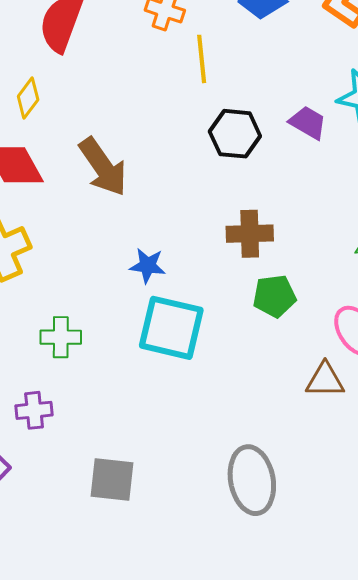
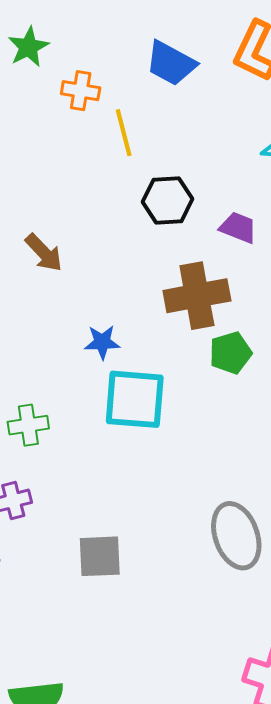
purple trapezoid: (308, 123) -> (238, 228), moved
brown arrow: (103, 167) -> (44, 253), size x0.7
brown cross: (250, 234) -> (197, 296), size x1.4

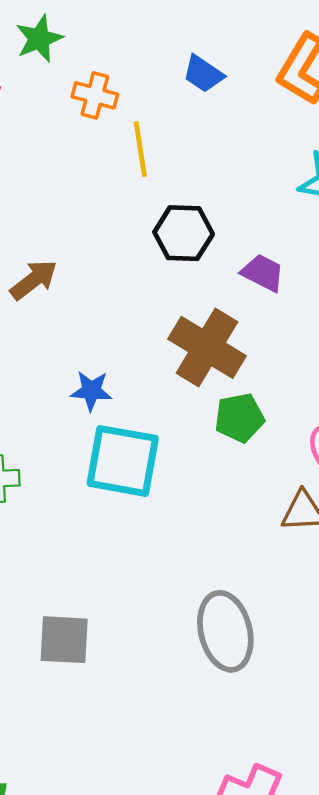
blue trapezoid: (171, 63) -> (203, 74), size x0.7
brown arrow: (44, 253) -> (34, 280), turned -90
brown cross: (197, 296) -> (207, 347), turned 36

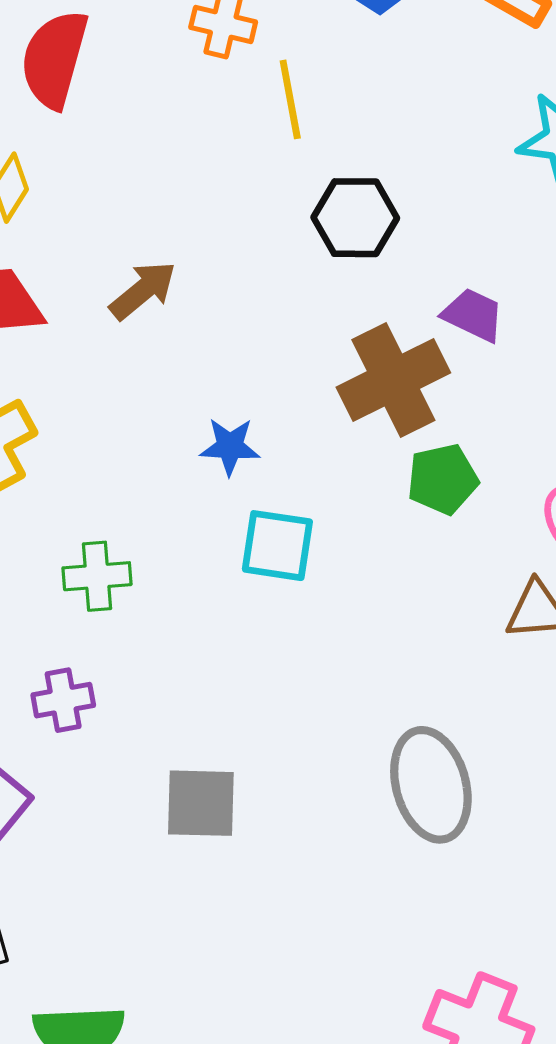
purple trapezoid: (263, 273) -> (473, 315), moved
brown cross: (207, 347) -> (393, 380), turned 34
cyan square: (123, 461) -> (277, 546), size x0.7

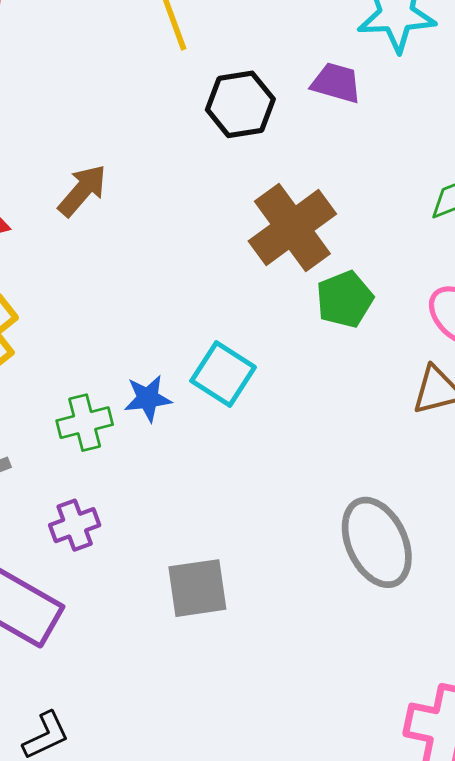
purple trapezoid: (473, 315) -> (336, 83), moved
blue star: (230, 446) -> (148, 398), moved
cyan square: (277, 546) -> (223, 374), turned 34

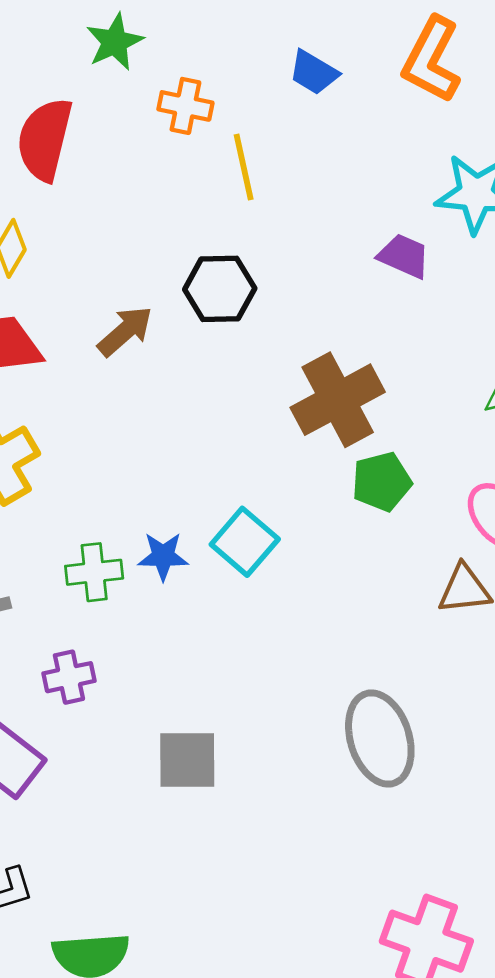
black hexagon: (240, 104) -> (220, 289), moved

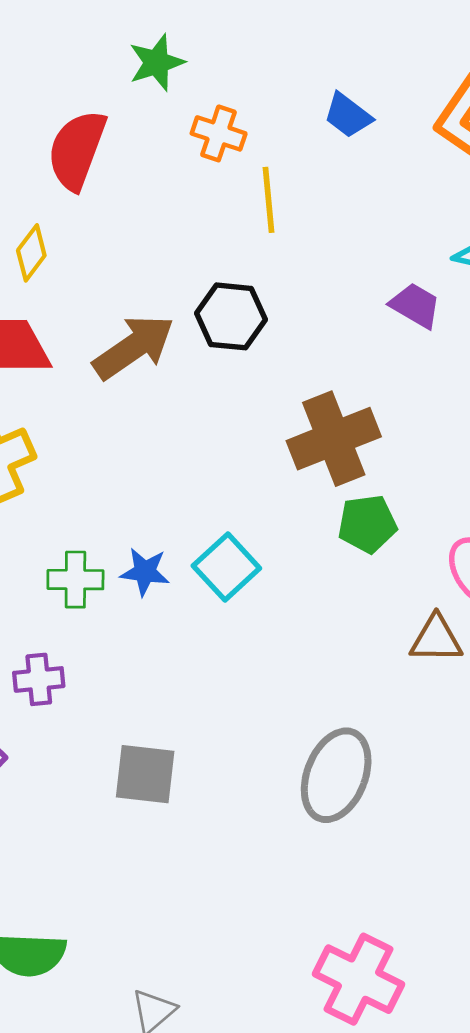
brown arrow: (125, 331) -> (134, 347), size x1.4
gray ellipse: (380, 738) -> (336, 775), turned 32

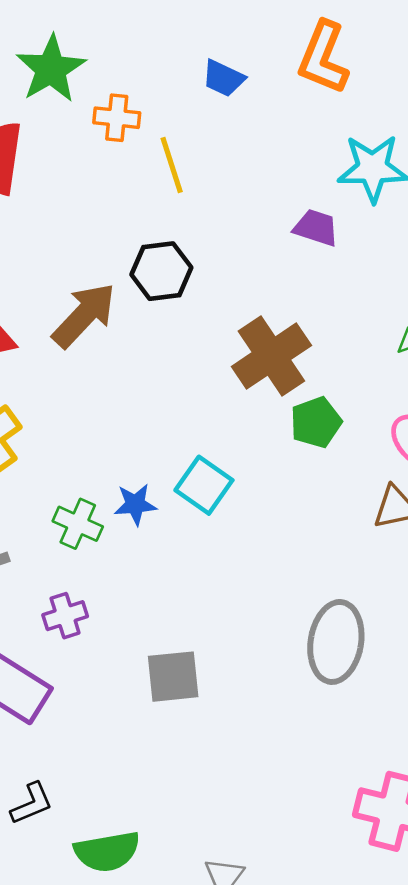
green star: (157, 63) -> (51, 69), size x1.4
green cross: (75, 580) -> (78, 524), turned 36

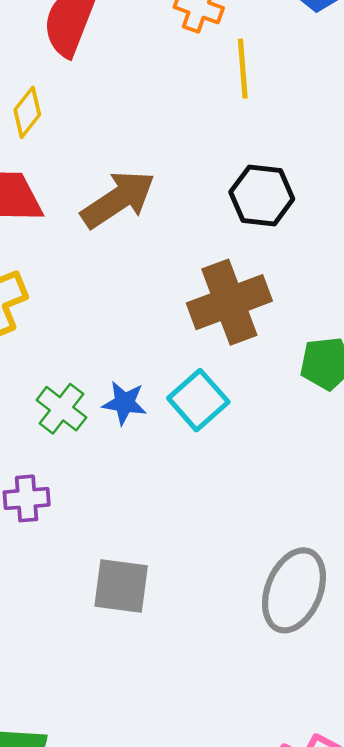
black hexagon: (161, 271) -> (262, 195), moved
brown cross: (271, 356) -> (229, 302), moved

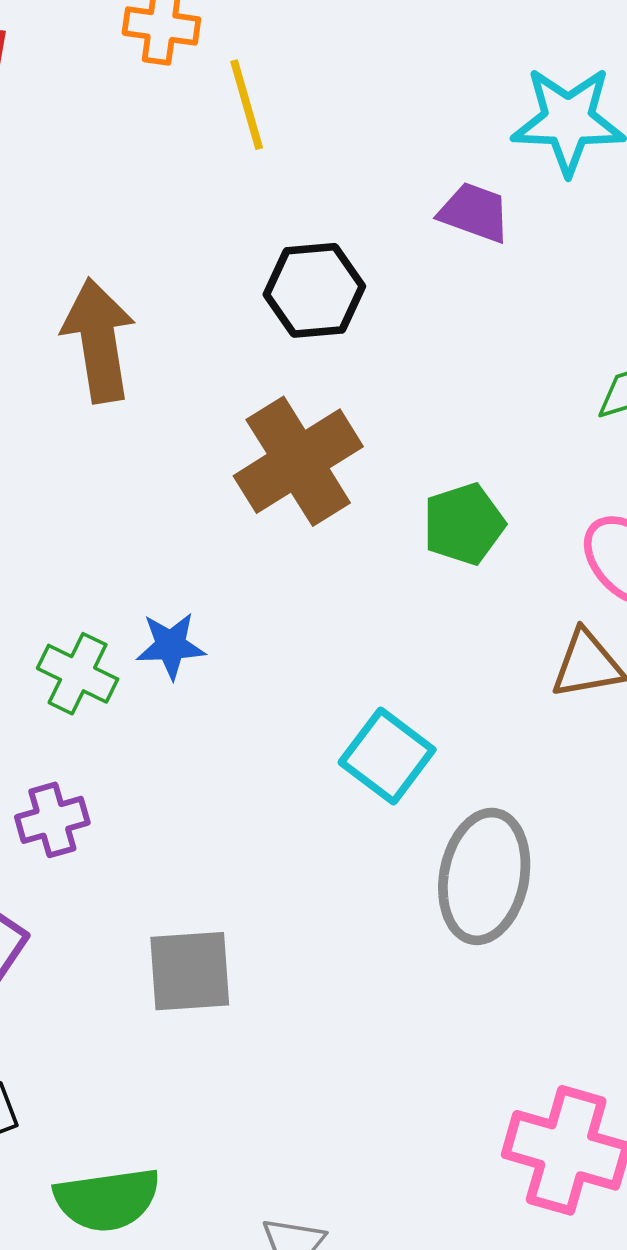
brown arrow: (118, 199) -> (99, 340), turned -54
cyan square: (198, 400) -> (387, 756), moved
gray square: (121, 586) -> (190, 971), moved

